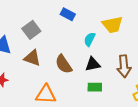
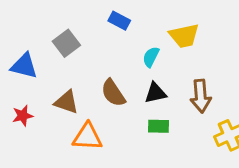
brown triangle: (32, 58) -> (66, 102), moved

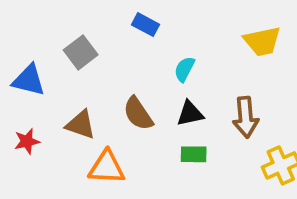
yellow trapezoid: (184, 36) -> (262, 41), moved

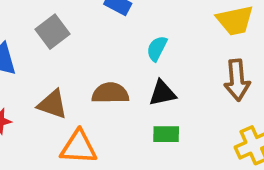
brown semicircle: (138, 114) -> (110, 93), turned 123
brown arrow: (246, 117) -> (237, 80), moved

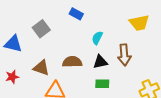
brown arrow: (237, 80) -> (124, 55), moved

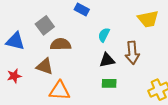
brown semicircle: (72, 62) -> (61, 44), moved

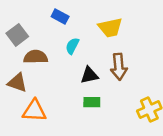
yellow trapezoid: (148, 19) -> (110, 28), moved
cyan semicircle: (104, 35) -> (72, 46), moved

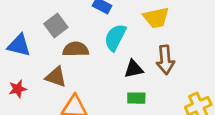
cyan semicircle: (72, 46) -> (115, 37), size x1.5

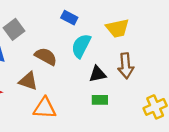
gray square: (56, 26) -> (14, 29), moved
brown semicircle: (76, 49) -> (46, 56), turned 30

